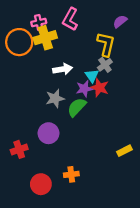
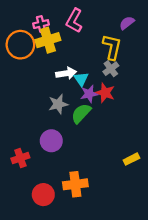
cyan triangle: (92, 76) -> (81, 79), moved
orange cross: (71, 174) -> (75, 184), size x1.5

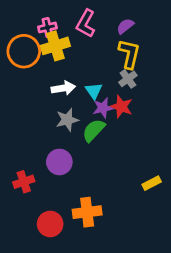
purple semicircle: (127, 23) -> (125, 26), moved
white arrow: (66, 73) -> (63, 88), moved

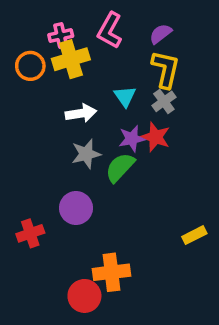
orange circle: (24, 51) -> (30, 66), size x0.7
cyan triangle: (94, 91) -> (125, 96), moved
red circle: (50, 224) -> (84, 296), moved

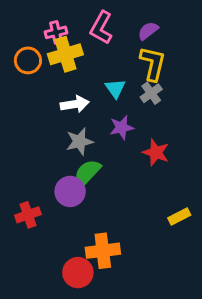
red star: (155, 137) -> (156, 152), moved
green semicircle: (120, 167) -> (87, 173), moved

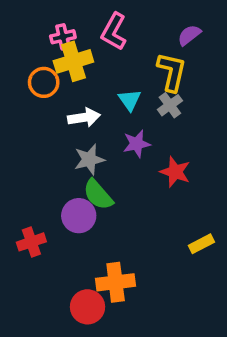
purple semicircle: (148, 31) -> (189, 35), moved
orange circle: (28, 60) -> (44, 82), moved
green semicircle: (87, 173) -> (98, 195), turned -84

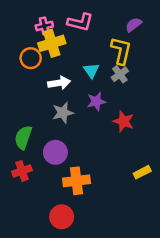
pink L-shape: (114, 32) -> (80, 22), turned -105
green semicircle: (98, 195) -> (23, 137), moved, turned 60
orange cross: (116, 282) -> (76, 181), moved

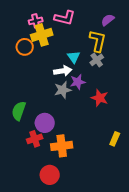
white arrow: (59, 83) -> (63, 71), moved
gray star: (63, 113) -> (63, 90), moved
red cross: (22, 171) -> (35, 139), moved
yellow rectangle: (142, 172) -> (115, 139), turned -40

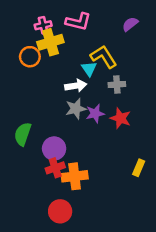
yellow L-shape: (98, 41) -> (104, 57), moved, turned -45
gray cross: (97, 60) -> (117, 84), moved, turned 32
purple star: (78, 82) -> (95, 113), moved
red cross: (35, 139) -> (55, 168), moved

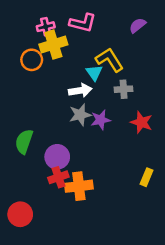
red star: (120, 118) -> (141, 122), moved
red circle: (60, 211) -> (20, 214), moved

